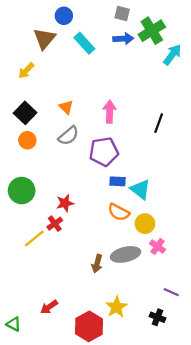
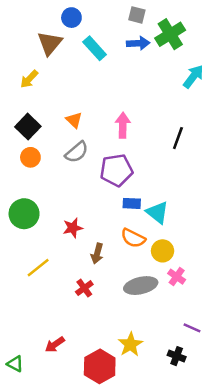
cyan arrow: (172, 55) -> (193, 77), moved
red cross: (55, 224) -> (84, 288), moved
brown arrow: (97, 264) -> (97, 253), moved

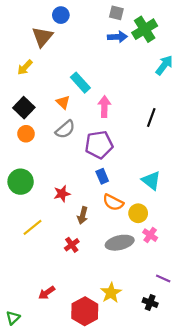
cyan rectangle: (95, 48) -> (80, 83), moved
blue rectangle: (132, 203) -> (102, 176), moved, turned 64
cyan triangle: (157, 212) -> (151, 181), moved
green triangle: (15, 364) -> (13, 318), moved, turned 48

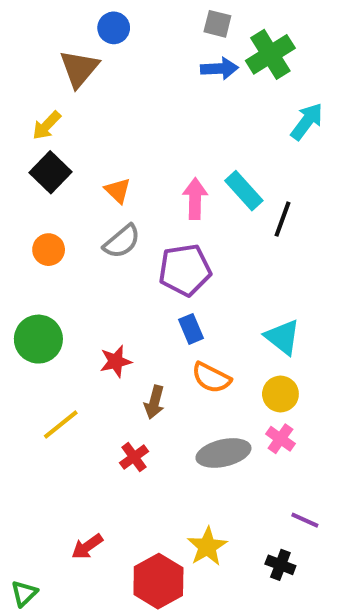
cyan rectangle: (80, 83) -> (244, 191), moved
black square: (24, 108) -> (51, 172), moved
yellow circle: (138, 213) -> (280, 394), moved

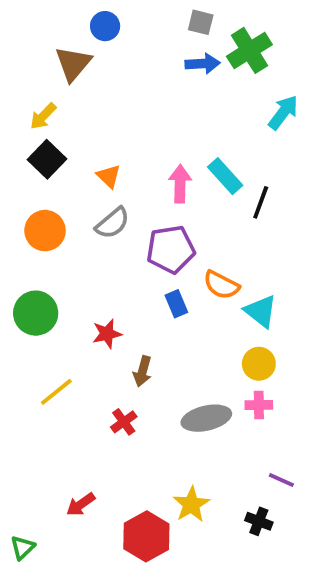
orange circle: (49, 250) -> (45, 231), size x1.4
orange semicircle: (211, 378) -> (221, 285), moved
pink cross: (280, 439) -> (259, 405), turned -36

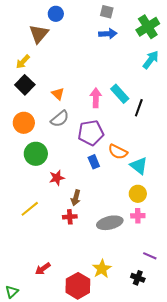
green cross: (249, 50) -> (148, 27), moved
green circle: (36, 313) -> (36, 154), moved
red cross: (124, 422) -> (70, 217), moved, turned 32

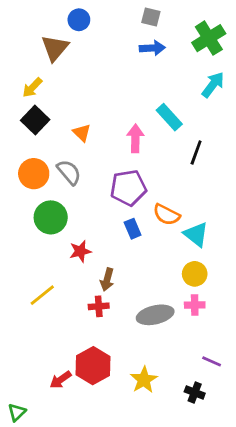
cyan rectangle: (120, 94) -> (169, 117), moved
gray semicircle: (60, 119) -> (69, 172), moved, turned -90
red hexagon: (78, 286) -> (93, 366), moved

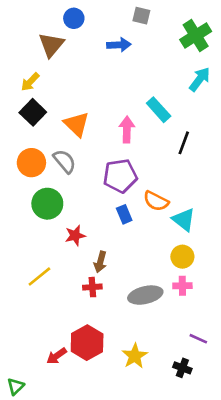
blue arrow: (152, 48) -> (119, 45), moved
orange triangle: (82, 133) -> (76, 124), size x1.5

